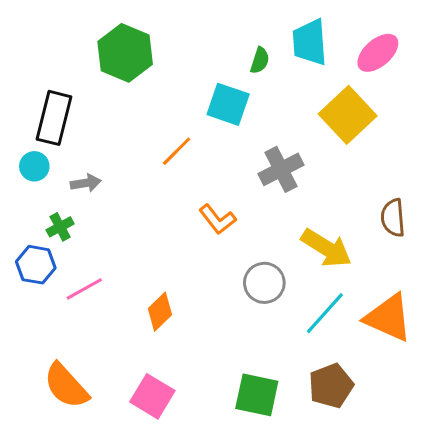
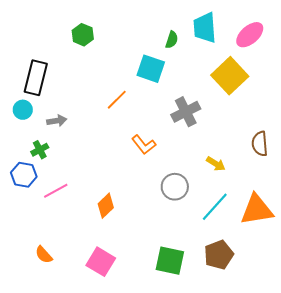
green hexagon: (125, 53) -> (83, 35), size x0.6
yellow arrow: (326, 248) -> (216, 164), size x0.6
orange triangle: (388, 318) -> (257, 210), turned -33
orange semicircle: (66, 386) -> (44, 255), size x0.6

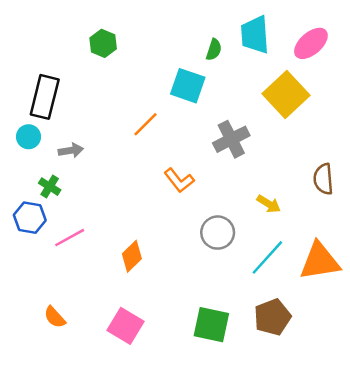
green cross: (40, 150) -> (50, 187), turned -30

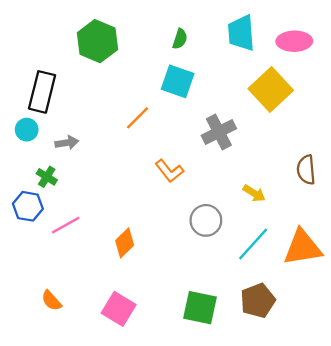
green hexagon: (103, 43) -> (97, 41), size x1.6
pink ellipse: (311, 43) -> (294, 41), turned 40
green semicircle: (214, 50) -> (180, 39), moved

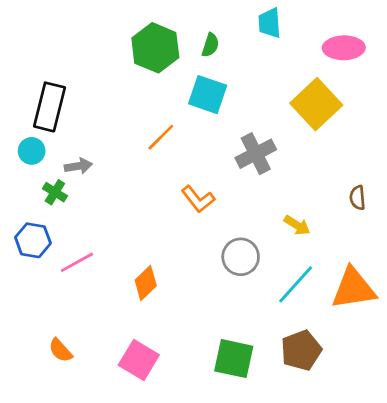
cyan trapezoid: (241, 33) -> (269, 23), moved, size x0.7
green hexagon: (97, 41) -> (155, 48), moved
brown semicircle: (306, 170) -> (358, 198), size x0.7
green cross: (47, 177) -> (55, 192), moved

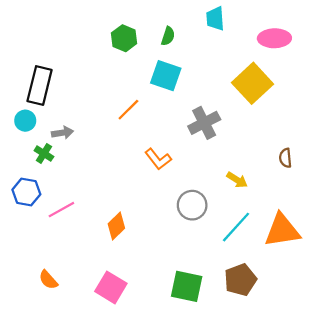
green hexagon: (155, 48) -> (124, 38), size x0.7

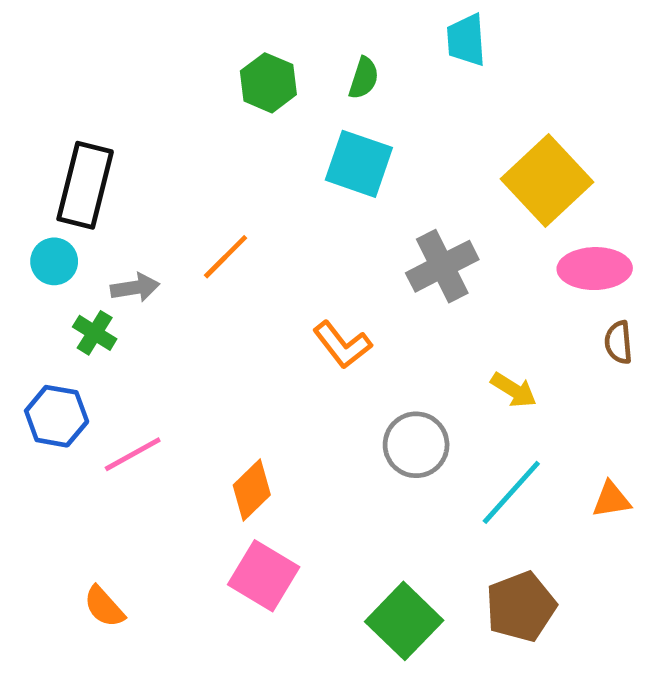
pink ellipse: (274, 38) -> (595, 269), moved
orange line: (128, 110) -> (226, 257), moved
orange triangle: (282, 230) -> (611, 500), size x0.5
green square: (187, 286) -> (404, 621), turned 32
pink square: (111, 287) -> (264, 576), moved

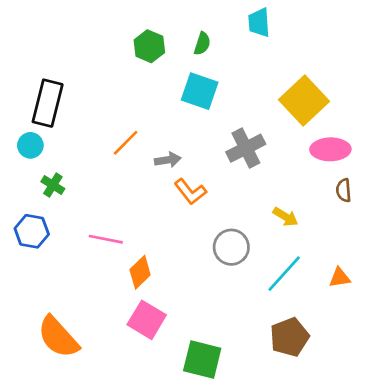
gray arrow: (135, 288) -> (168, 160), moved
pink line: (133, 454) -> (106, 239), moved, turned 40
orange semicircle: (104, 607) -> (58, 337), size x1.8
green square: (404, 621) -> (202, 360), moved, turned -30

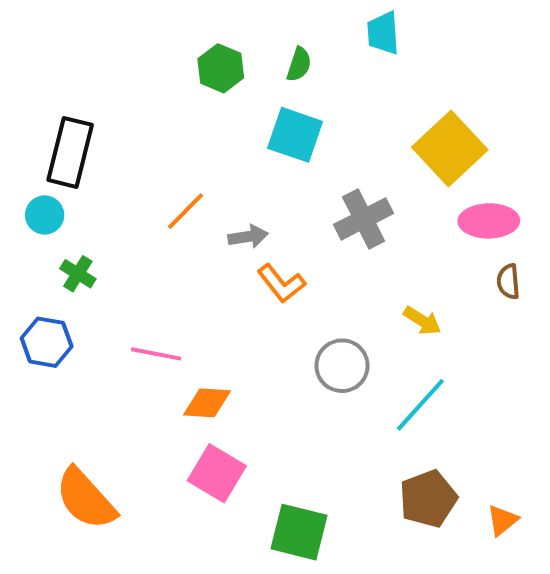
orange diamond: (140, 272) -> (207, 403), turned 48
orange triangle: (340, 278) -> (502, 520), moved, turned -30

